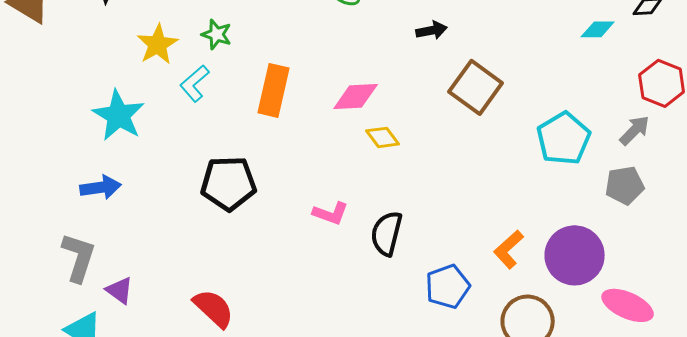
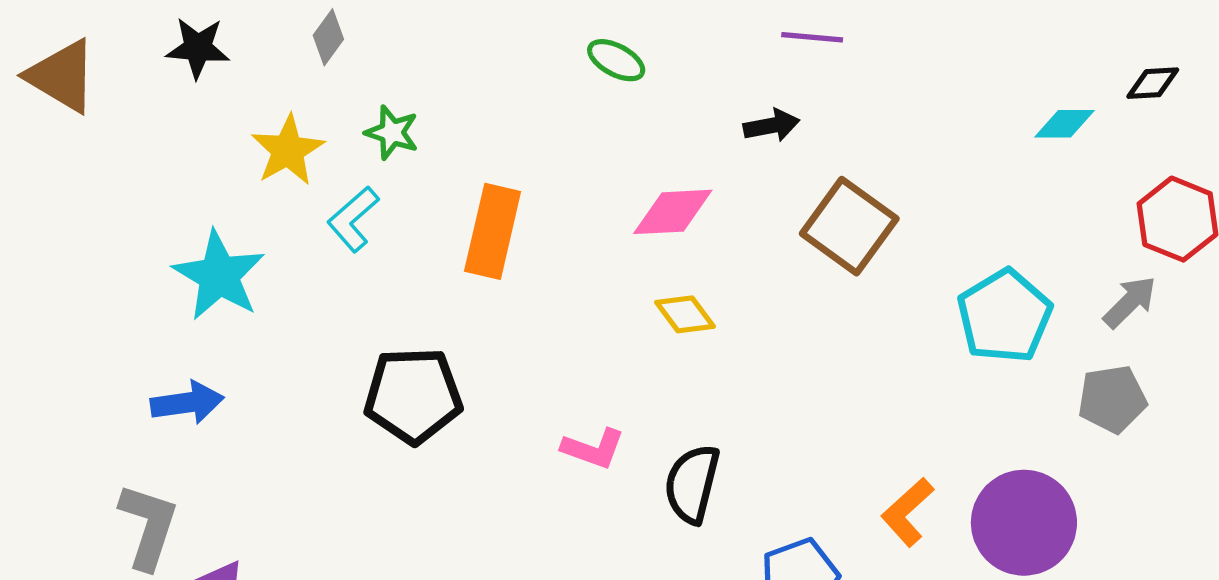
pink diamond: (356, 96) -> (673, 212), moved

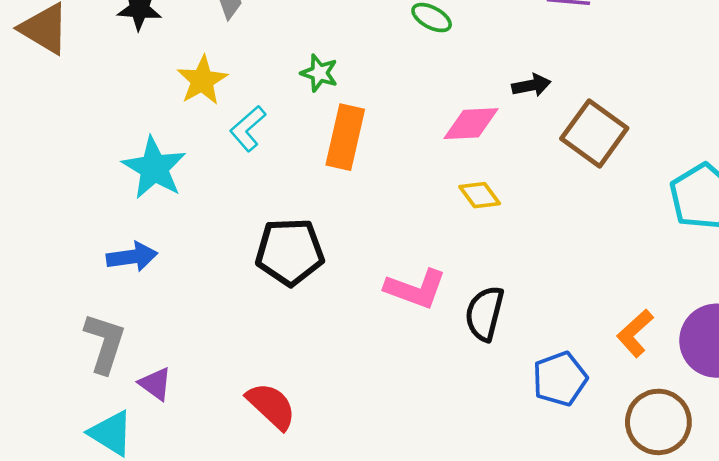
black arrow: (772, 125) -> (531, 85), moved
green star: (392, 133) -> (319, 73), moved
pink L-shape: (593, 449) -> (416, 289), size x1.4

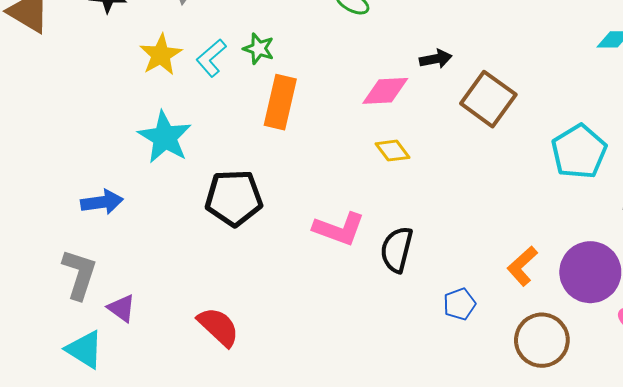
cyan L-shape: (248, 129) -> (211, 58), moved
cyan star: (154, 168) -> (165, 137), moved
blue pentagon: (560, 379) -> (459, 304), size x0.7

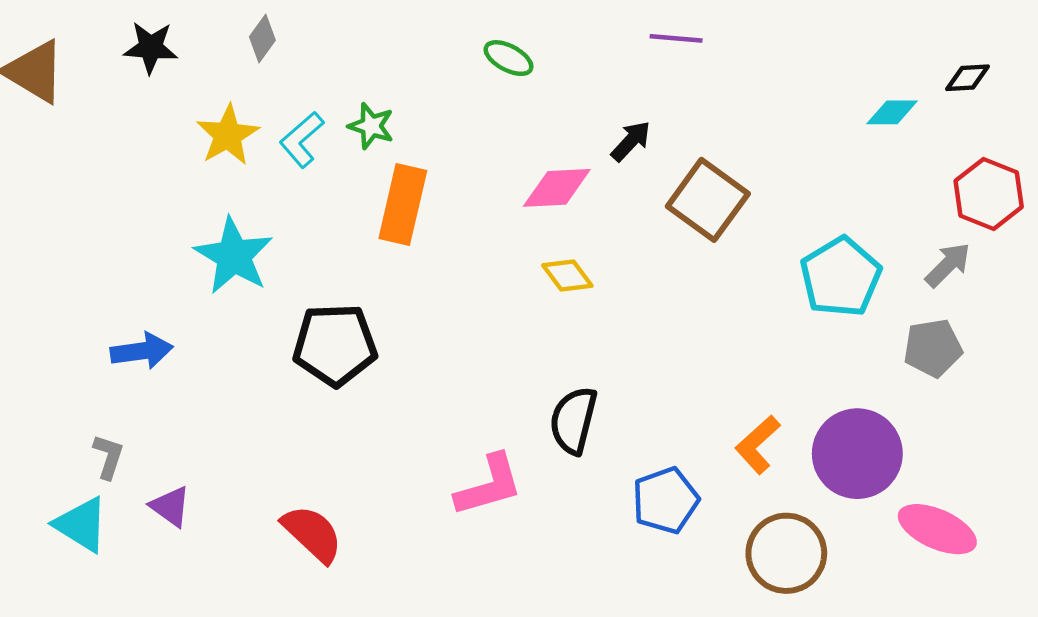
black arrow: (436, 59) -> (631, 141), turned -36
pink L-shape: (339, 229) -> (489, 485), moved, turned -36
gray L-shape: (79, 274) -> (108, 457), size x0.6
blue pentagon: (459, 304) -> (666, 500), size x1.4
cyan triangle: (84, 349) -> (81, 525), moved

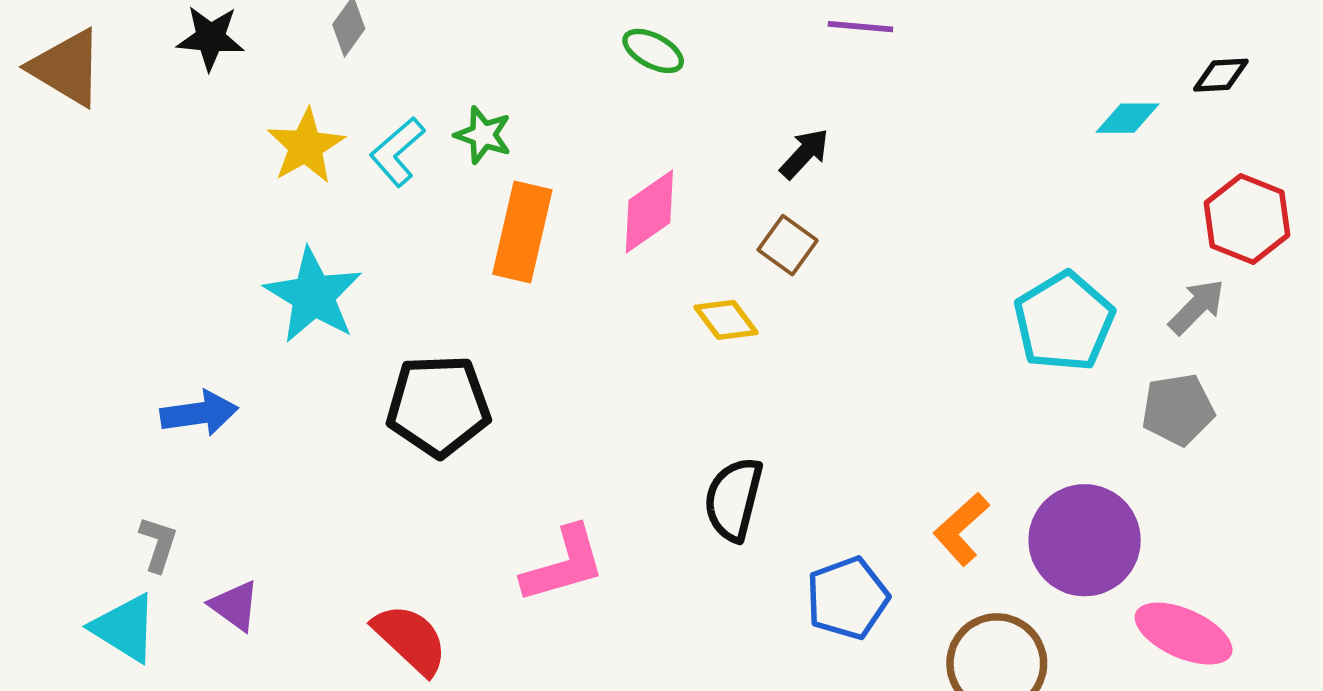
pink diamond: (557, 188) -> (649, 212), moved, turned -32
brown square: (708, 200) -> (788, 245), moved, size x0.6
pink L-shape: (489, 485) -> (563, 564), moved

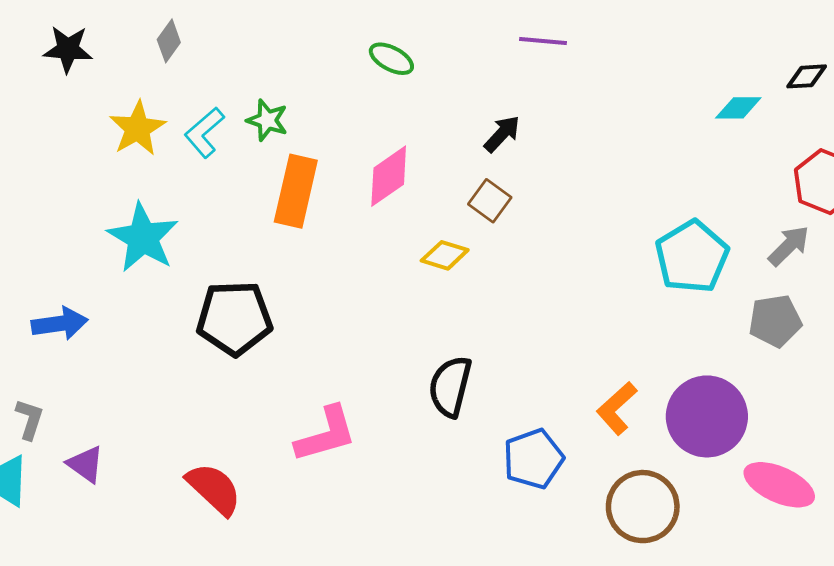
yellow diamond: (726, 320) -> (445, 255), turned -36

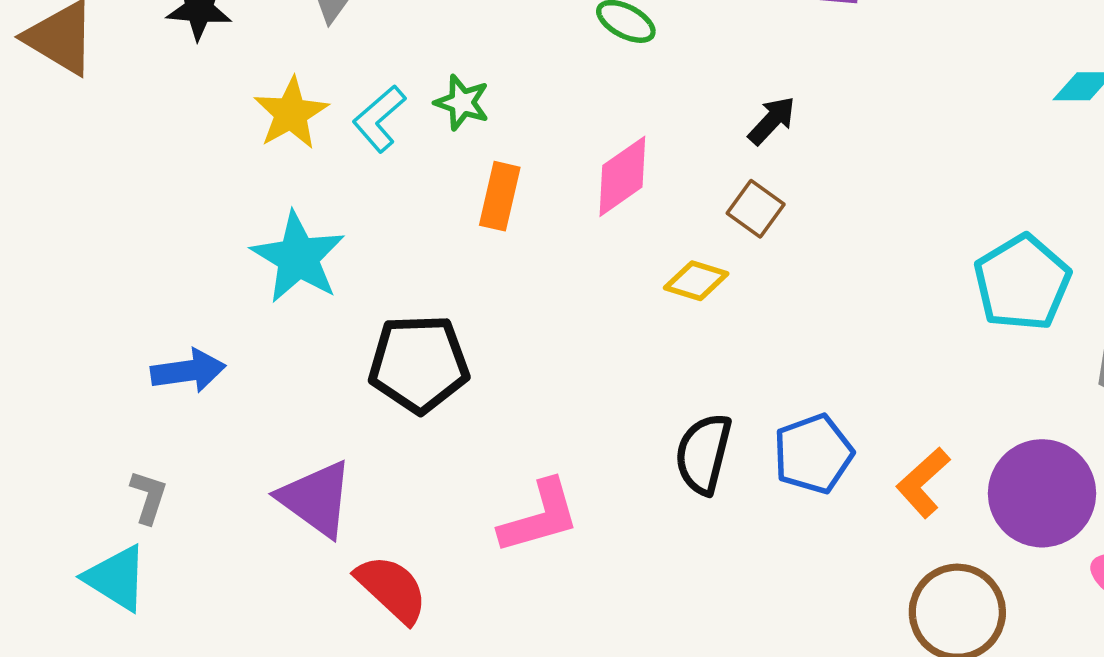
orange rectangle: (296, 191) -> (500, 196), size x0.7
blue pentagon: (533, 459) -> (813, 454), moved
purple triangle: (86, 464) -> (316, 499), moved, size x1.6

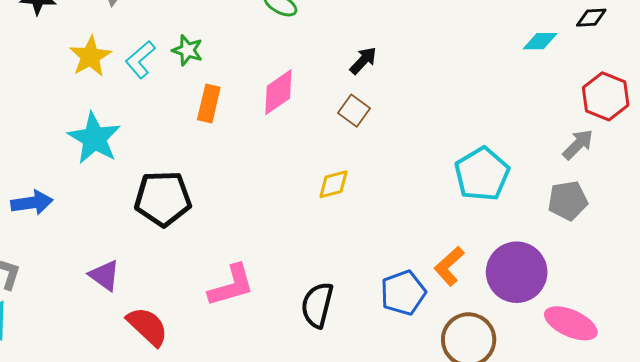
yellow diamond: (696, 281) -> (334, 184), moved, turned -32
cyan pentagon: (1022, 283) -> (482, 174), moved
black semicircle: (703, 454) -> (317, 305), moved
blue pentagon: (813, 454) -> (403, 293), moved
purple triangle: (316, 499) -> (105, 275), size x0.7

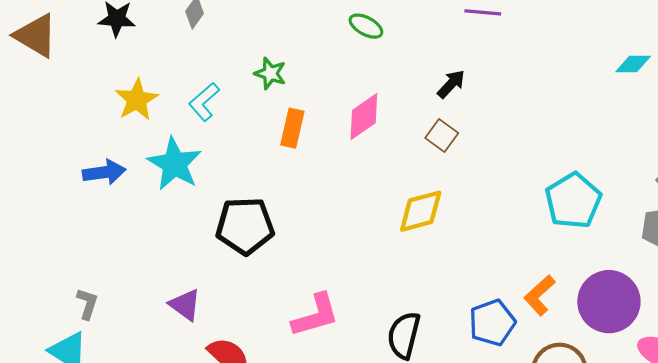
yellow star: (90, 56) -> (137, 100), moved
cyan L-shape: (140, 60) -> (204, 102), moved
yellow diamond: (334, 184) -> (421, 211), size x1.4
blue arrow: (32, 203) -> (104, 172), moved

